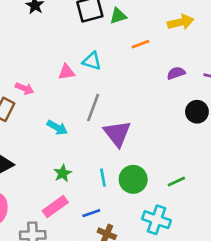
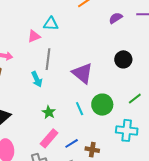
gray line: (93, 108) -> (48, 59), moved
black circle: (197, 112) -> (123, 59), moved
cyan arrow: (57, 128) -> (37, 79), turned 49
blue line: (91, 213) -> (72, 143), moved

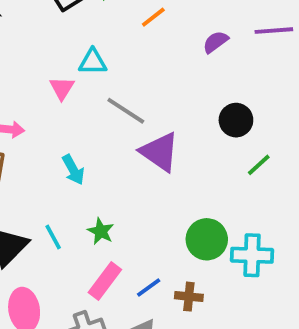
pink triangle: (34, 36) -> (62, 88), turned -32
gray line: (48, 59) -> (126, 111), moved, turned -60
green line: (135, 99) -> (259, 165), moved
green circle: (102, 105) -> (207, 239), moved
cyan line: (80, 109) -> (53, 237), moved

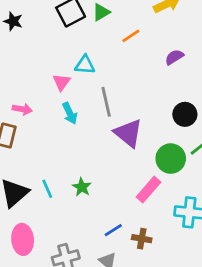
gray line: (126, 111) -> (106, 102), turned 40
cyan arrow: (73, 170) -> (70, 113), moved
green circle: (207, 239) -> (171, 159), moved
pink rectangle: (105, 281) -> (148, 190), moved

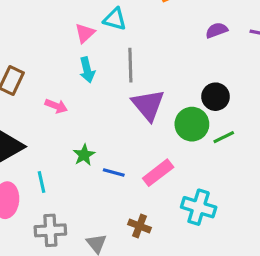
pink arrow: (22, 109) -> (56, 106), moved
green circle: (171, 159) -> (192, 124), moved
cyan line: (47, 189) -> (41, 182), moved
blue line: (113, 230) -> (114, 172), moved, turned 36

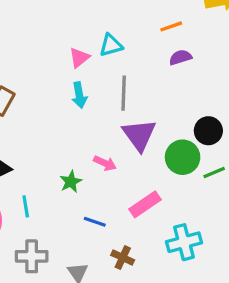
cyan triangle: (115, 19) -> (111, 45), turned -35
purple semicircle: (217, 30) -> (180, 57), moved
pink arrow: (56, 106) -> (105, 163), moved
blue line: (114, 172) -> (95, 222), moved
cyan cross: (199, 207) -> (184, 242), turned -36

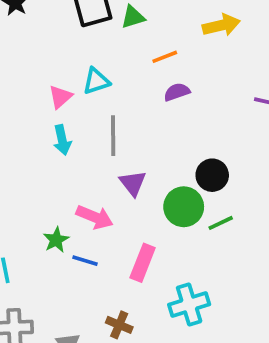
purple triangle: (139, 135) -> (133, 183), size x0.7
pink arrow: (105, 163) -> (95, 217), size x1.4
pink rectangle: (145, 204) -> (143, 263), turned -32
blue line: (95, 222) -> (85, 261), moved

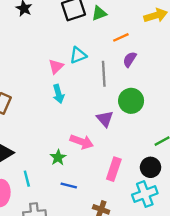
purple semicircle: (177, 92) -> (130, 59), turned -35
gray line: (113, 136) -> (104, 74), moved
black circle: (212, 175) -> (151, 167), moved
green circle: (184, 207) -> (131, 101), moved
blue line: (85, 261) -> (69, 186), moved

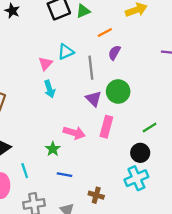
purple triangle: (105, 119) -> (94, 99), moved
pink rectangle: (114, 169) -> (106, 127), moved

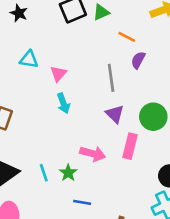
orange line: (105, 33) -> (127, 37), turned 56
cyan triangle: (66, 52) -> (29, 59), moved, turned 35
green circle: (118, 91) -> (153, 117), moved
cyan line: (25, 171) -> (44, 173), moved

